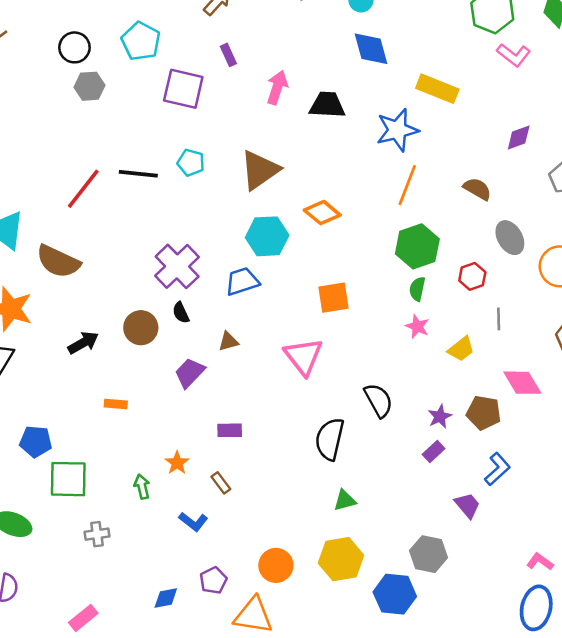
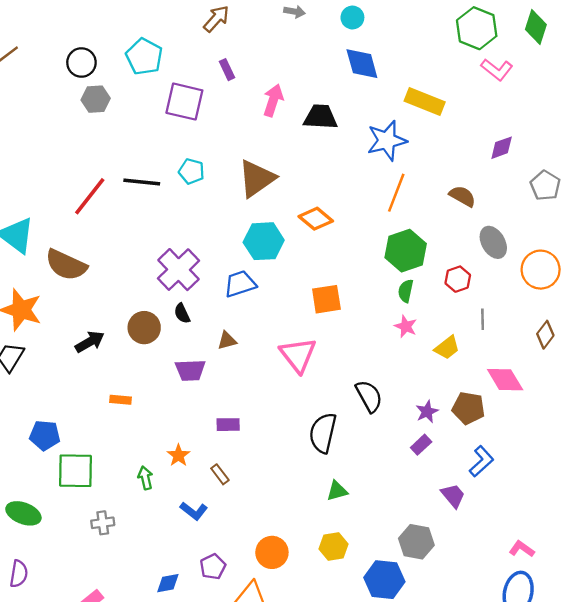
purple trapezoid: (190, 373) -> (190, 370), turned -136
yellow hexagon: (341, 559) -> (334, 546), size x0.7

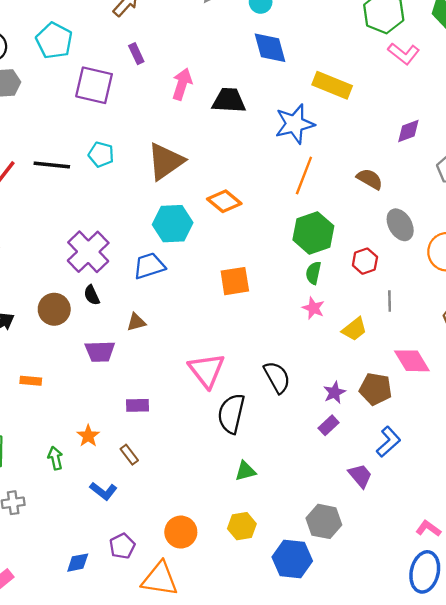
pink triangle: (298, 355) -> (207, 370), moved

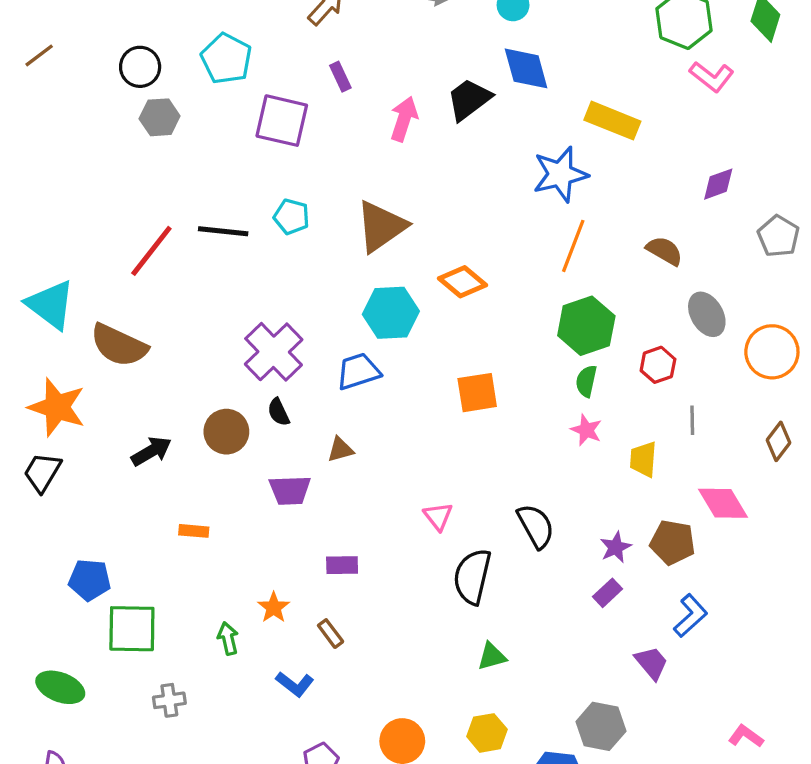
black trapezoid: (229, 100) -> (469, 99), moved, turned -40
yellow trapezoid: (354, 329) -> (643, 459), turned 132
pink triangle: (207, 370) -> (438, 516), size x0.6

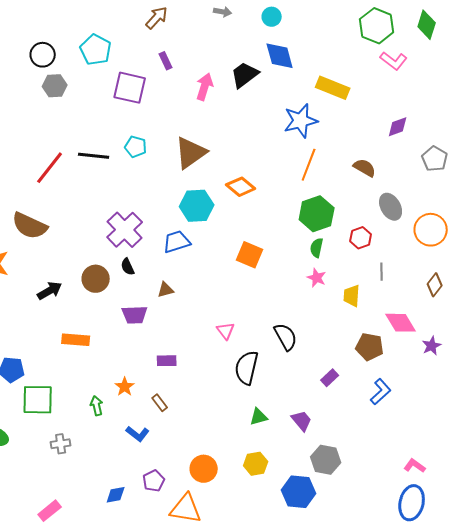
orange square: (477, 393) -> (250, 255), turned 32
orange rectangle: (194, 531) -> (76, 340), size x1.5
purple star: (616, 547) -> (432, 346), moved
purple trapezoid: (651, 663) -> (302, 421), moved

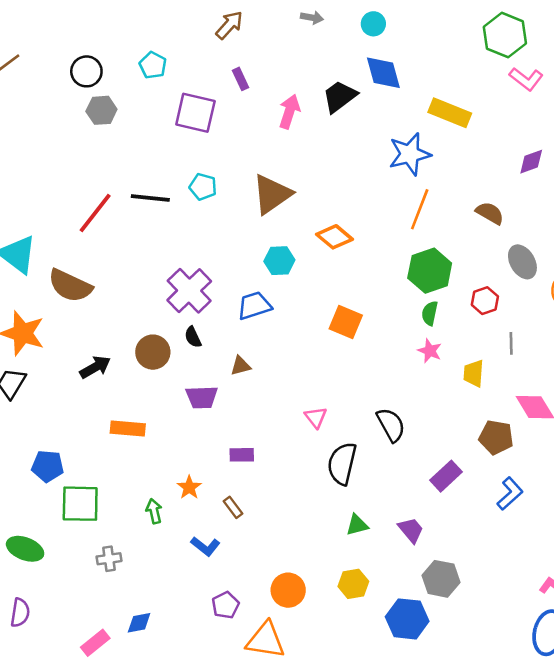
cyan pentagon: (96, 50) -> (153, 65), size x0.7
cyan hexagon: (197, 206) -> (279, 261), size x0.7
purple rectangle: (330, 378) -> (446, 476), size x1.4
blue diamond: (116, 495) -> (139, 623), moved

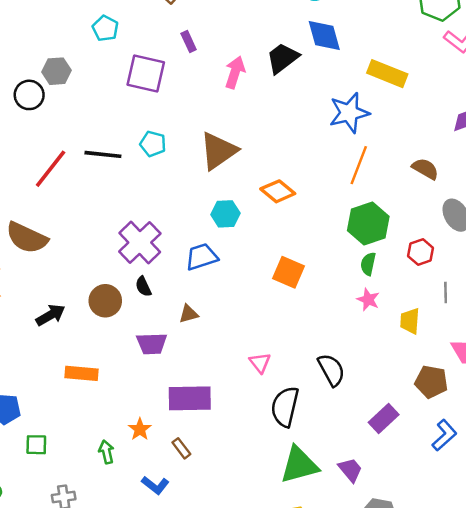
black circle: (86, 71) -> (29, 95), moved
purple rectangle: (242, 455) -> (190, 398), size x1.8
green square: (80, 504) -> (36, 445), size x0.6
green triangle: (357, 525) -> (299, 465), size x1.8

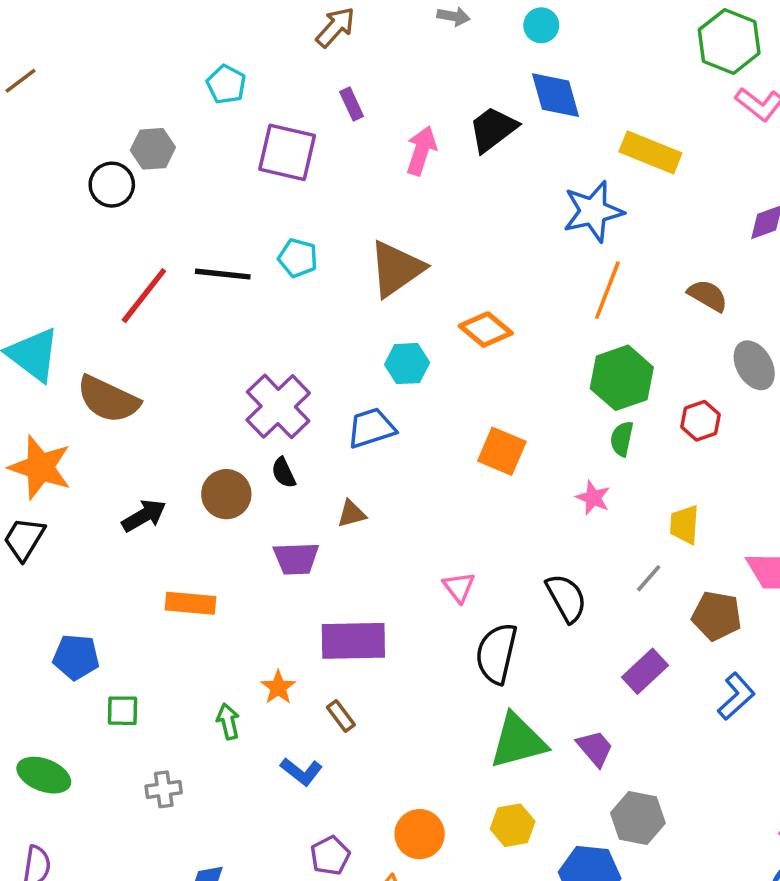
gray line: (446, 292) -> (649, 578), moved, turned 42
pink star: (368, 300) -> (593, 498), moved

